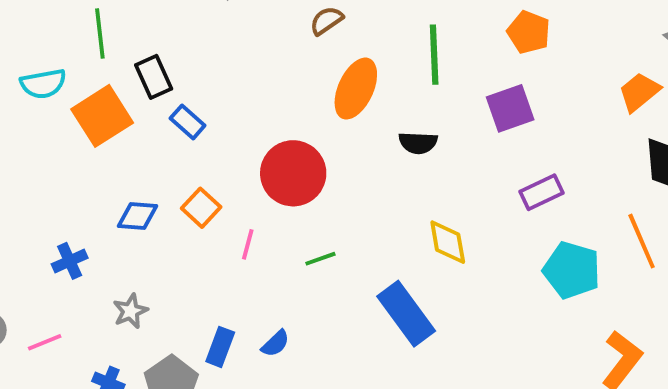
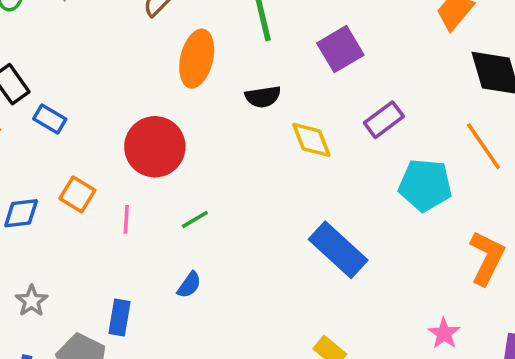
yellow diamond: (448, 242) -> (311, 140), moved
blue rectangle: (406, 314) -> (338, 250), moved
blue semicircle: (275, 344) -> (189, 285), moved

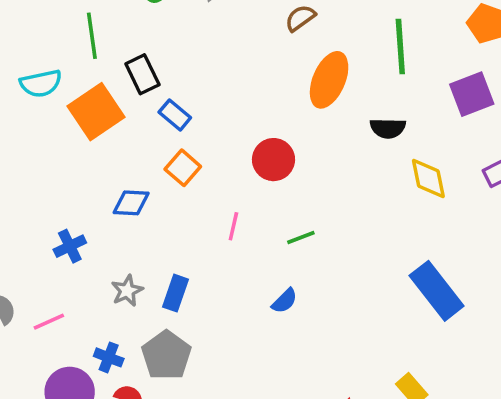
red circle: (155, 147) -> (273, 160), size x0.7
orange square: (77, 194) -> (183, 168), moved
blue rectangle: (120, 317) -> (175, 293), moved

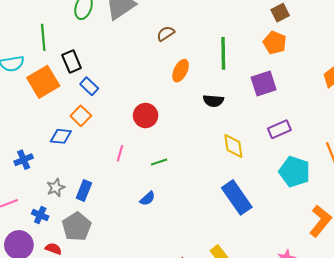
orange ellipse: (329, 80) -> (181, 71), size x0.7
orange square: (183, 168) -> (81, 116), moved
yellow diamond: (428, 179) -> (233, 146), moved
blue cross: (109, 357) -> (40, 215), moved

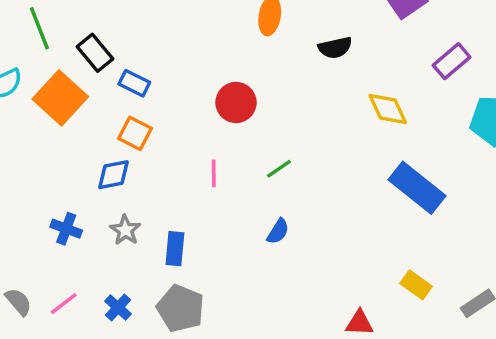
blue cross: (24, 160) -> (66, 229), turned -30
gray star: (56, 188) -> (125, 230), moved
blue cross: (40, 215) -> (118, 307), turned 35

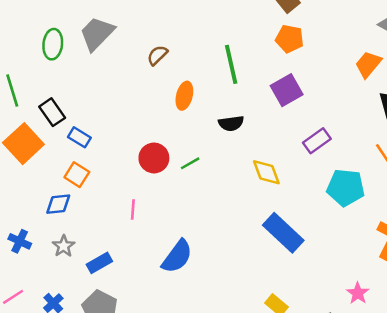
green line: (279, 169) -> (190, 163), moved
blue semicircle: (278, 231) -> (177, 256), size x1.8
blue rectangle: (175, 249) -> (99, 263), turned 50

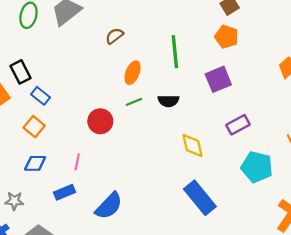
green line: (190, 163) -> (134, 102), moved
blue diamond: (58, 204) -> (35, 163), moved
gray star: (64, 246) -> (14, 201), moved, turned 30
blue rectangle: (99, 263) -> (64, 192), moved

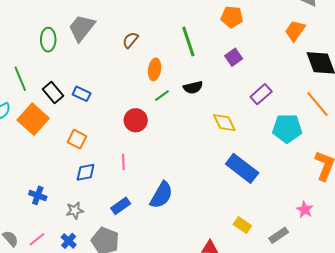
purple square: (218, 79) -> (234, 57), size x0.7
blue rectangle: (41, 96) -> (82, 94), moved
blue rectangle: (64, 192) -> (121, 206), moved

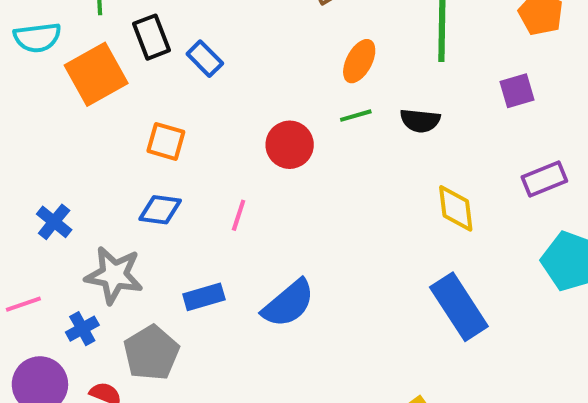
orange square: (77, 139) -> (166, 141), turned -30
gray star: (75, 211) -> (114, 275), size x1.6

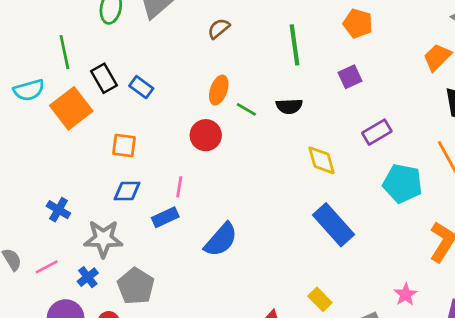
orange ellipse: (359, 61) -> (219, 90), moved
green line: (356, 116) -> (246, 109), turned 55
blue rectangle: (204, 297) -> (165, 217), moved

